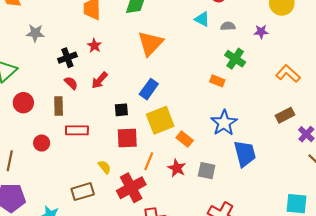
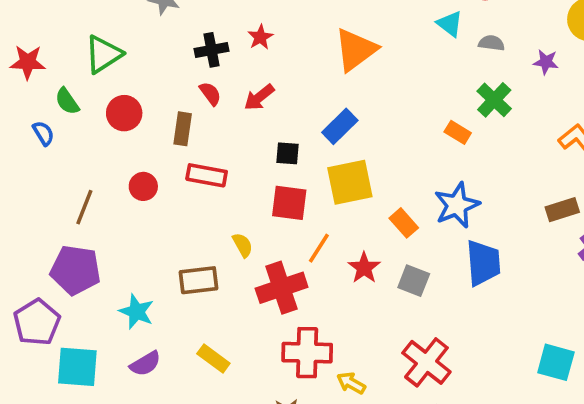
orange rectangle: (185, 139) -> (404, 223), moved

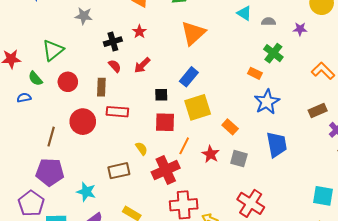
blue semicircle: (43, 133) -> (24, 98), turned -64
red circle: (143, 186) -> (83, 122), size x1.6
blue star: (457, 205) -> (267, 102), moved

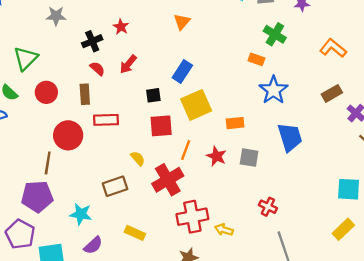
orange triangle: (193, 33) -> (182, 22), size x0.6
orange rectangle: (230, 127) -> (235, 123), turned -42
brown line: (51, 137) -> (48, 163), moved
red cross: (251, 203) -> (268, 207), size x0.6

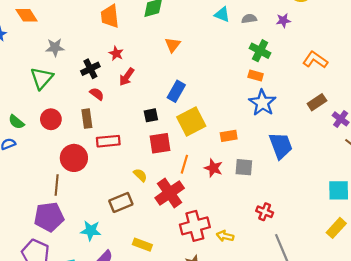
green triangle: (26, 58) -> (42, 78), moved
orange rectangle: (256, 59) -> (256, 76), moved
red arrow: (128, 64) -> (127, 77), moved

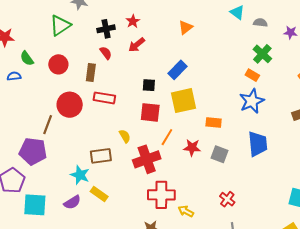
red star: (213, 168) -> (192, 148), turned -30
cyan star: (91, 231) -> (80, 175), moved
yellow rectangle: (142, 245) -> (99, 194), moved

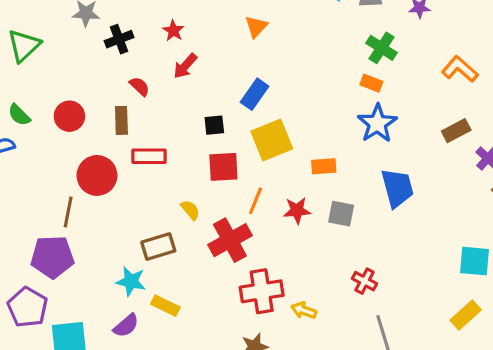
green triangle: (60, 25) -> (24, 46), moved
black cross: (106, 29) -> (119, 39), moved

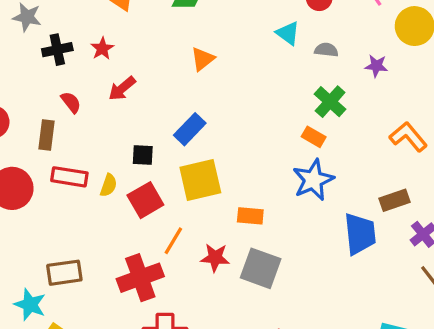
red star: (173, 31) -> (102, 49), moved
red square: (223, 167) -> (145, 200), turned -36
blue trapezoid: (397, 188) -> (360, 234), moved
yellow semicircle: (190, 210) -> (109, 185), moved, turned 50
gray square: (341, 214) -> (261, 268), size x1.4

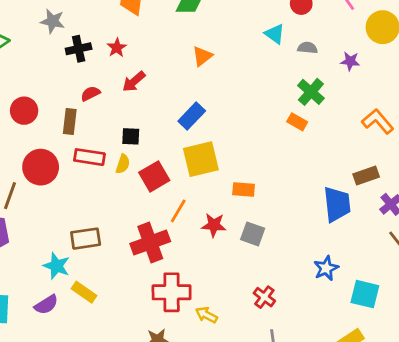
red semicircle: (71, 102) -> (90, 94), turned -78
black square: (143, 155) -> (131, 136), moved
blue star: (313, 180) -> (326, 268), moved, size x0.7
gray square: (261, 268) -> (253, 234), size x0.7

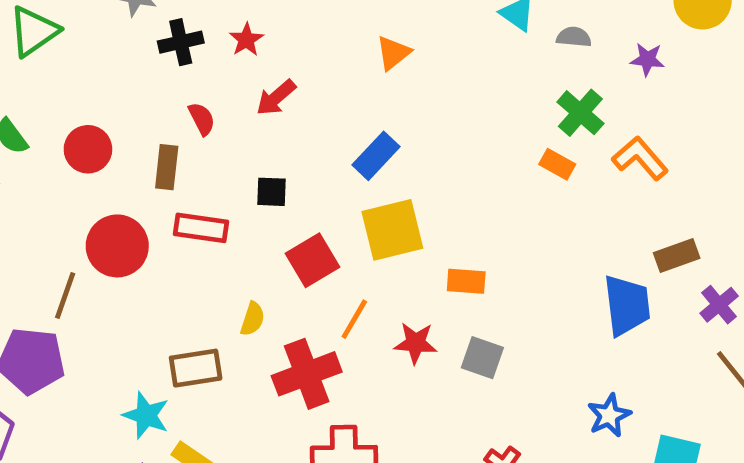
red semicircle: (90, 94) -> (202, 119), turned 90
orange L-shape: (378, 121) -> (640, 158), moved
yellow semicircle: (123, 164) -> (253, 319), moved

